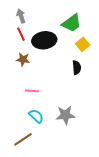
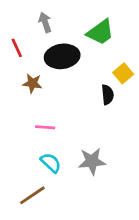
gray arrow: (21, 16) -> (45, 22), moved
red line: (21, 34) -> (17, 48), moved
yellow square: (83, 44) -> (123, 73), moved

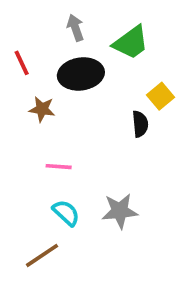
gray arrow: (45, 22) -> (75, 28), moved

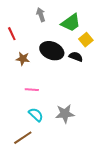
black ellipse: (81, 74) -> (52, 51), moved, turned 30
yellow square: (161, 96) -> (86, 40), moved
black semicircle: (140, 124) -> (76, 57), moved, turned -64

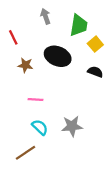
green trapezoid: (71, 23) -> (79, 25), turned -45
black semicircle: (76, 57) -> (95, 72), moved

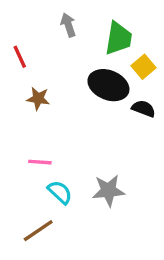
black ellipse: (58, 56) -> (108, 85), moved
pink line: (35, 100) -> (40, 162), moved

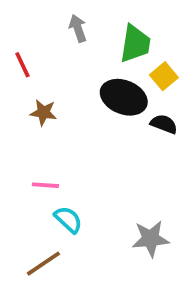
gray star: (108, 191) -> (150, 239), moved

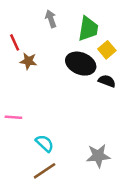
brown star: (43, 113) -> (28, 61), moved
pink line: (45, 185) -> (13, 117), moved
brown line: (43, 264) -> (45, 171), moved

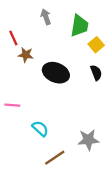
black ellipse: (81, 64) -> (56, 73), moved
black semicircle: (107, 81) -> (96, 73), turned 48
brown line: (45, 171) -> (55, 158), moved

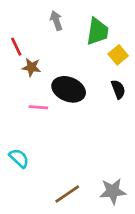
pink line: (12, 105) -> (38, 107), moved
cyan semicircle: (40, 129) -> (19, 158), moved
gray star: (88, 140) -> (113, 191), moved

